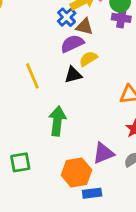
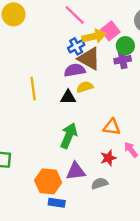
purple cross: (121, 18) -> (123, 60), turned -35
brown triangle: (84, 27) -> (89, 59), size x1.5
green arrow: (57, 121) -> (69, 136), moved

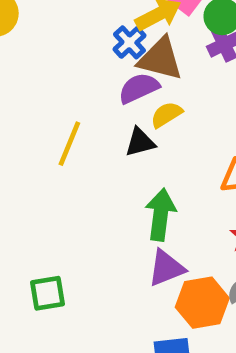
yellow line: (33, 89) -> (69, 144), turned 45
purple triangle: (76, 171) -> (166, 268), moved
orange hexagon: (48, 181) -> (202, 303), moved

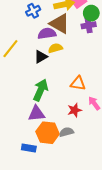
blue cross: (129, 42) -> (33, 11), moved
black triangle: (140, 142) -> (41, 57), turned -32

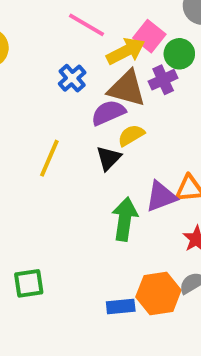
purple cross: (89, 25) -> (163, 80), moved
purple triangle: (36, 114) -> (161, 196), moved
blue rectangle: (29, 148) -> (121, 306), moved

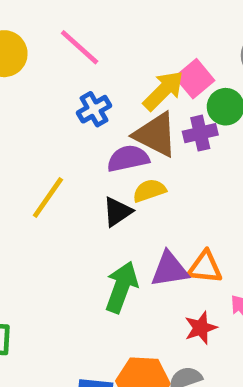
pink line: (87, 25) -> (80, 47), moved
yellow arrow: (126, 51) -> (163, 91), turned -30

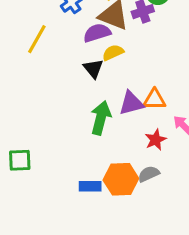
yellow line: (48, 198) -> (37, 39), moved
black triangle: (117, 212) -> (93, 69), turned -30

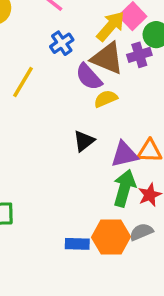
purple semicircle: (97, 33) -> (89, 77), turned -116
black triangle: (93, 69) -> (84, 141), moved, turned 30
green arrow: (101, 118) -> (124, 188), moved

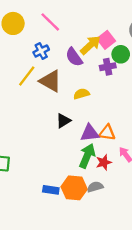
blue cross: (62, 43) -> (41, 51), moved
brown triangle: (107, 58) -> (50, 81), moved
purple semicircle: (89, 77) -> (74, 57), moved

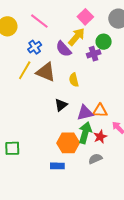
pink square: (106, 40) -> (85, 17), moved
yellow semicircle: (81, 94) -> (74, 80), turned -80
orange hexagon: (74, 188) -> (68, 143), moved

